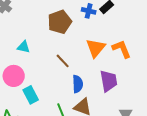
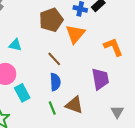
orange triangle: (96, 48) -> (75, 34), moved
blue semicircle: (78, 84) -> (55, 82), moved

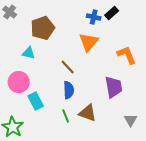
brown pentagon: (51, 20) -> (43, 28), moved

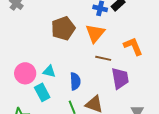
brown pentagon: (43, 28) -> (63, 28), moved
cyan triangle: (29, 53) -> (49, 71), moved
brown line: (68, 67) -> (103, 58), moved, turned -35

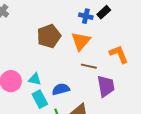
blue semicircle: (75, 81) -> (61, 89), turned -102
cyan rectangle: (42, 92) -> (40, 99), moved

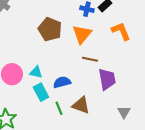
brown pentagon: (49, 36) -> (50, 29), turned -30
orange L-shape: (119, 54) -> (121, 31), moved

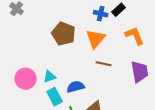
cyan triangle: (36, 72) -> (50, 77), turned -32
purple trapezoid: (107, 79) -> (140, 72), moved

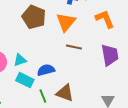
cyan rectangle: (55, 97) -> (25, 80), turned -36

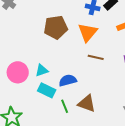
brown pentagon: (34, 17) -> (56, 27), turned -30

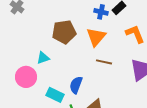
cyan triangle: (42, 70) -> (43, 58), moved
blue semicircle: (68, 80) -> (76, 85), turned -54

